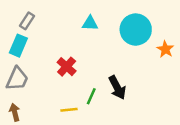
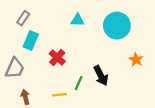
cyan rectangle: (18, 46) -> (31, 40), moved
orange star: (165, 49) -> (136, 60), moved
brown arrow: (15, 112) -> (25, 97), moved

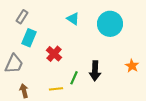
cyan triangle: (78, 20) -> (73, 19), turned 32
orange star: (136, 60) -> (132, 66), moved
black arrow: (101, 76) -> (95, 71), turned 30

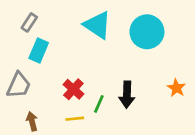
cyan triangle: (73, 19) -> (98, 25), size x1.6
red cross: (54, 54) -> (73, 89), moved

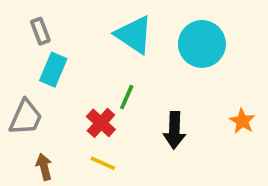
gray rectangle: (29, 22) -> (40, 31), turned -54
green line: (99, 104) -> (127, 97), moved
yellow line: (75, 119) -> (103, 163), turned 30

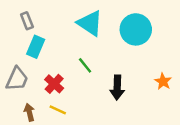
green line: (127, 97) -> (85, 65), turned -63
red cross: (101, 123) -> (54, 84), moved
yellow line: (103, 163) -> (58, 110), moved

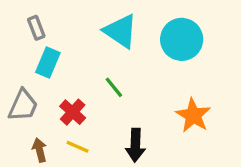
orange star: (163, 81) -> (193, 115), moved, size x1.5
black arrow: (117, 88) -> (135, 145), moved

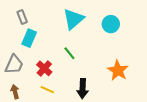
cyan triangle: (120, 31) -> (74, 19), turned 45
cyan circle: (182, 39) -> (111, 24), size x0.7
brown arrow: (40, 150) -> (15, 92), moved

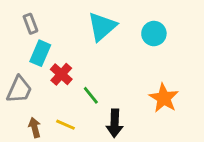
green line: (69, 53) -> (91, 95), moved
red cross: (44, 68) -> (61, 74), moved
brown arrow: (15, 92) -> (35, 128), moved

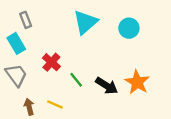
cyan rectangle: (40, 53) -> (16, 43), moved, turned -54
gray trapezoid: (19, 90) -> (16, 75), turned -60
black arrow: (115, 123) -> (107, 86), moved, turned -60

